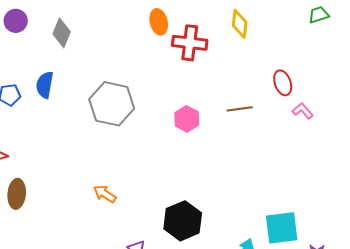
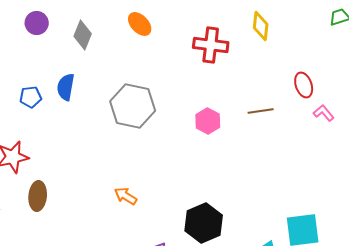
orange ellipse: (159, 22) -> (140, 24), moved, turned -30

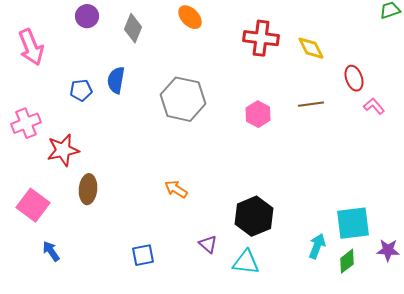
yellow diamond: (261, 26) -> (311, 48), moved, turned -32

